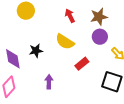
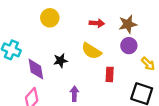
red arrow: (70, 16) -> (97, 23), turned 120
red rectangle: (82, 64) -> (110, 74), turned -48

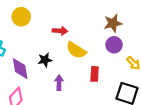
yellow circle: (50, 18) -> (21, 17), moved
red arrow: (97, 23) -> (60, 31), moved
purple arrow: (74, 94) -> (59, 83), moved

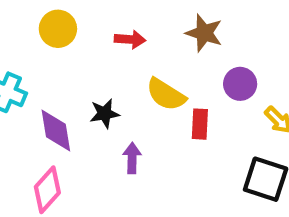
brown star: (113, 23) -> (204, 33), moved, turned 30
red arrow: (60, 31) -> (130, 39), moved
red rectangle: (95, 74) -> (200, 124), moved

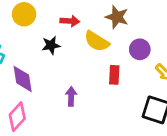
yellow semicircle: (166, 94) -> (97, 41), moved
black star: (105, 113) -> (51, 45), moved

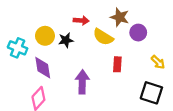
yellow circle: (24, 14) -> (45, 36), moved
purple circle: (140, 49) -> (138, 33), moved
purple arrow: (71, 96) -> (82, 82), size x1.5

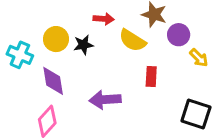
yellow arrow: (158, 62) -> (199, 58), moved
purple arrow: (82, 82) -> (105, 100), turned -95

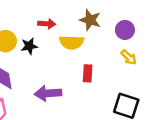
purple circle: (179, 35) -> (125, 30), moved
yellow semicircle: (132, 40) -> (72, 42), turned -30

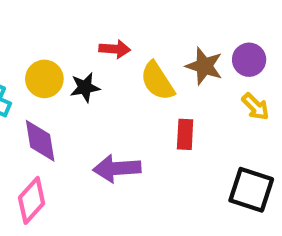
brown star: (90, 20) -> (204, 66), moved
yellow semicircle: (72, 42) -> (157, 81), turned 55

